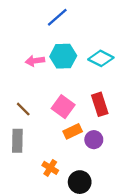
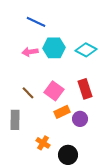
blue line: (57, 17) -> (36, 22), moved, turned 66
brown line: (23, 109) -> (28, 93), moved

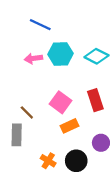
brown line: (28, 93) -> (27, 112), moved
purple circle: (80, 119) -> (101, 143), moved
black circle: (68, 155) -> (76, 161), moved

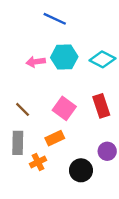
blue line: (40, 25) -> (55, 19), moved
brown line: (27, 112) -> (23, 109), moved
orange rectangle: (69, 126) -> (55, 138), moved
orange cross: (48, 161) -> (38, 162), moved, turned 32

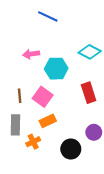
cyan hexagon: (64, 57) -> (56, 69), moved
pink square: (64, 108) -> (43, 97), moved
brown line: (23, 109) -> (20, 96), turned 40

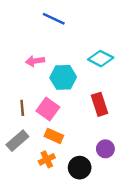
orange rectangle: (48, 121) -> (54, 136), turned 49
gray rectangle: (15, 125) -> (17, 141), turned 48
orange cross: (33, 142) -> (47, 159), moved

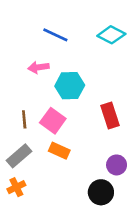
blue line: (54, 19) -> (55, 35), moved
cyan diamond: (101, 59) -> (111, 35), moved
orange cross: (47, 159) -> (16, 187), moved
black circle: (80, 168) -> (101, 192), moved

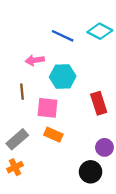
blue line: (55, 35) -> (63, 36), moved
brown line: (24, 119) -> (22, 92), moved
pink square: (53, 121) -> (48, 108), turned -30

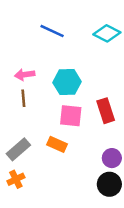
blue line: (63, 36) -> (52, 31), moved
pink arrow: (35, 60) -> (25, 75), moved
pink square: (48, 108) -> (71, 116), moved
black circle: (91, 172) -> (109, 184), moved

